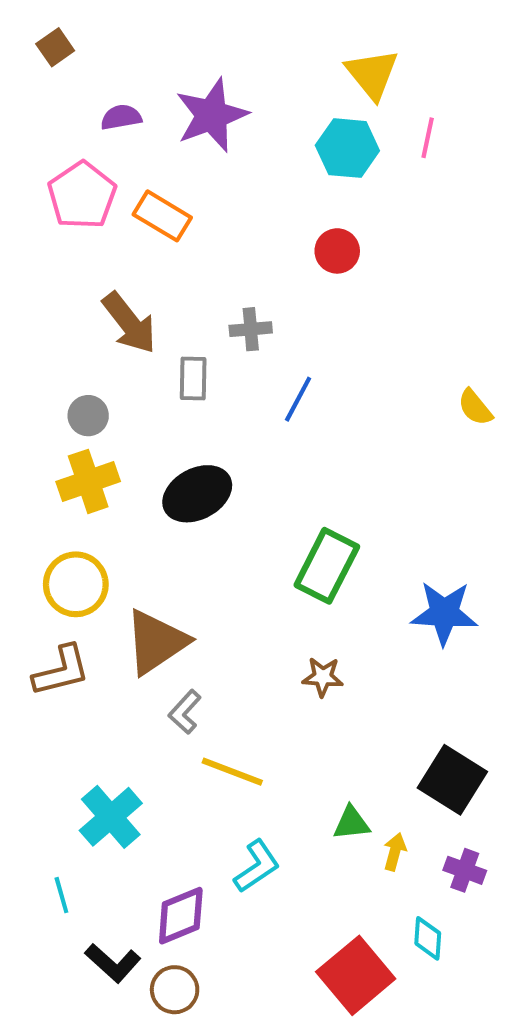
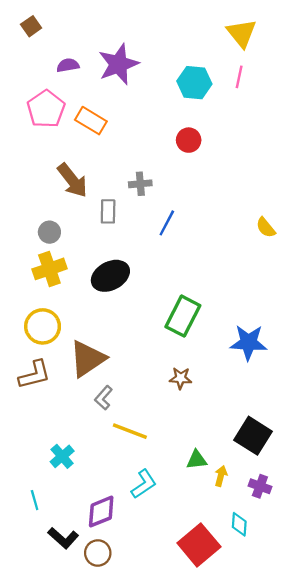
yellow triangle: (372, 74) -> (242, 33), moved
cyan cross: (111, 817) -> (62, 456), size x0.7

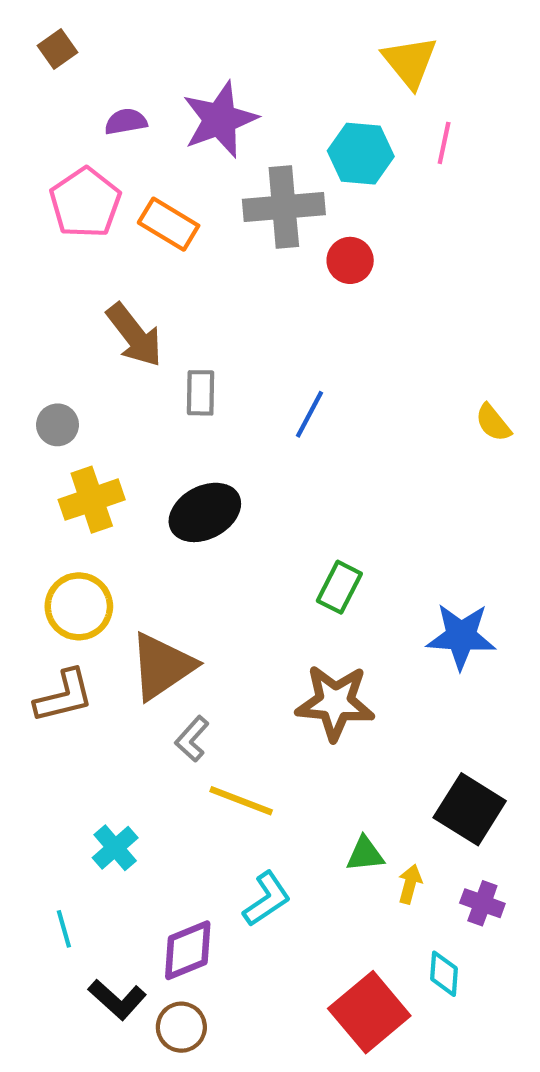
yellow triangle: (242, 33) -> (410, 62), moved
gray cross: (140, 184) -> (284, 207), moved, size x1.8
gray circle: (49, 232) -> (57, 425), moved
green rectangle: (183, 316) -> (339, 587), size x0.7
brown star: (181, 378) -> (335, 702), size x1.8

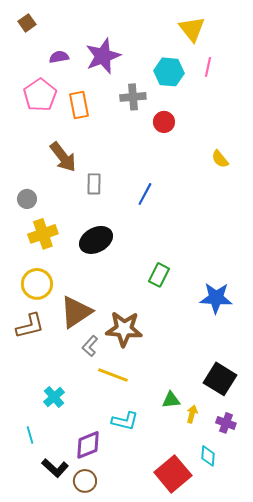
gray cross: (284, 207) -> (133, 97), size x0.7
orange rectangle: (169, 224) -> (79, 105), turned 48
yellow semicircle: (493, 423) -> (220, 159), moved
brown star: (335, 702) -> (124, 329), moved
cyan L-shape: (267, 899) -> (125, 421), turned 48

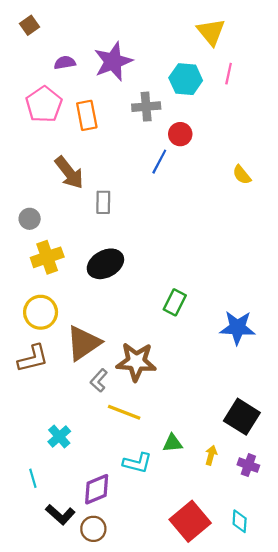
blue line: (145, 194) -> (159, 162), moved
green triangle: (171, 400) -> (173, 443), moved
cyan diamond: (208, 456) -> (240, 521), moved

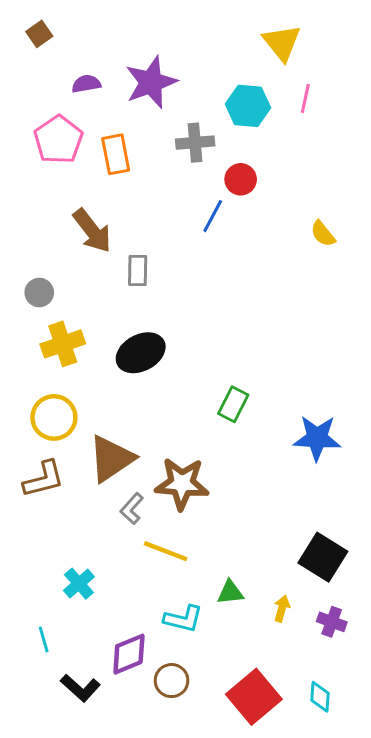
brown circle: (93, 529) -> (172, 681), moved

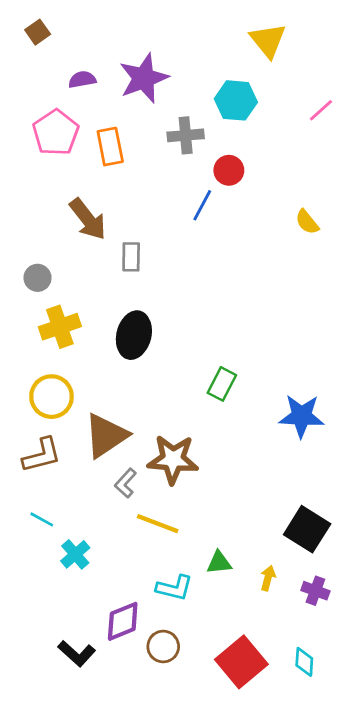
pink line: (305, 98) -> (321, 110), moved, turned 36
black ellipse: (141, 353) -> (134, 335), turned -48
cyan line: (44, 639) -> (42, 519), moved, turned -45

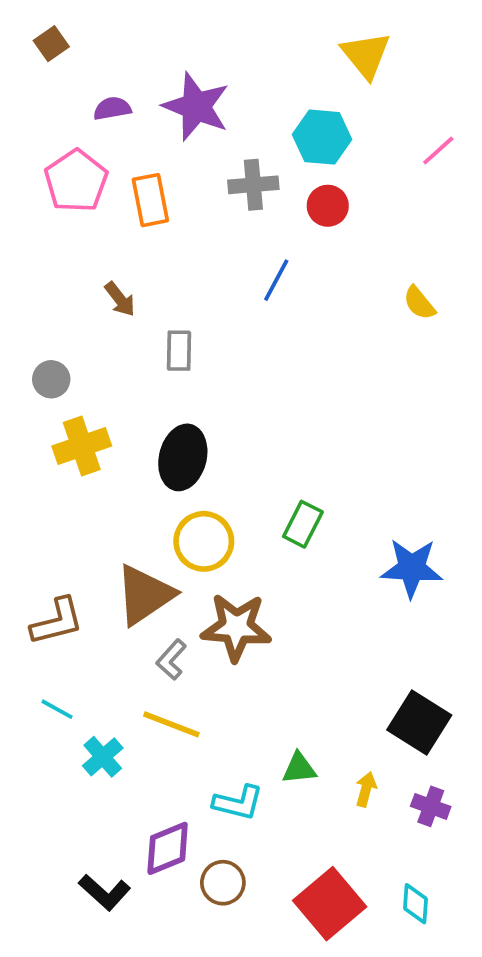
purple star: (144, 78) -> (196, 107), turned -30
red circle: (229, 170) -> (328, 206), moved
brown arrow: (88, 219) -> (120, 299), size x0.6
yellow circle: (51, 397) -> (204, 541), moved
yellow line: (158, 524) -> (171, 724), moved

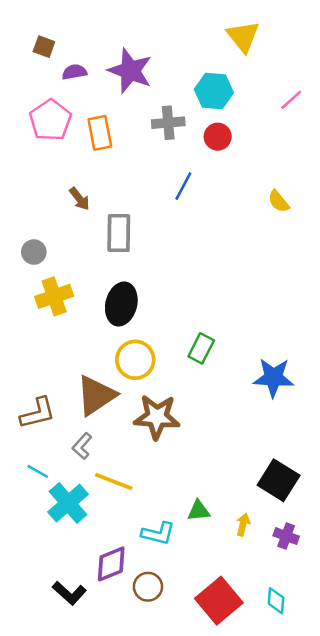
brown square: (51, 44) -> (44, 47), moved, turned -35
gray rectangle: (179, 351) -> (119, 233), size x1.4
gray L-shape: (171, 660) -> (82, 446), moved
cyan cross: (103, 757) -> (68, 503), size x1.5

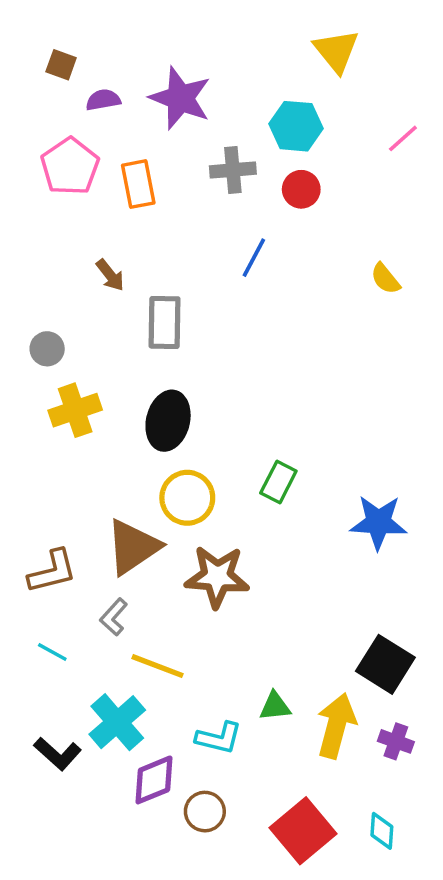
cyan cross: (68, 503) -> (117, 722), moved
yellow arrow: (243, 525) -> (336, 726), size x2.0
black L-shape: (69, 593) -> (58, 754), moved

